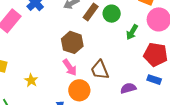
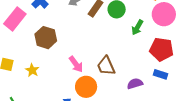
brown hexagon: (72, 42) -> (46, 38), moved
yellow star: (31, 80) -> (32, 70), moved

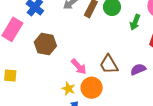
yellow star: (32, 70) -> (68, 89), moved
purple semicircle: (135, 84) -> (138, 69), moved

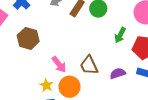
green arrow: (135, 22) -> (120, 35), moved

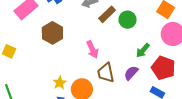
pink arrow: (59, 64) -> (92, 49), moved
purple semicircle: (118, 73) -> (131, 73), moved, turned -42

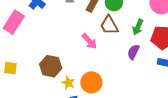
brown hexagon: (52, 33) -> (51, 66), moved
brown trapezoid: (106, 73) -> (109, 25), moved

